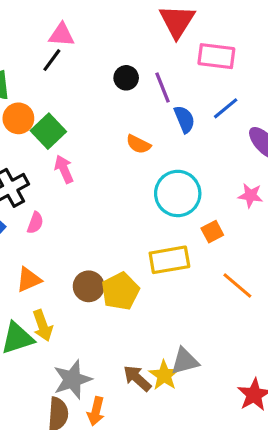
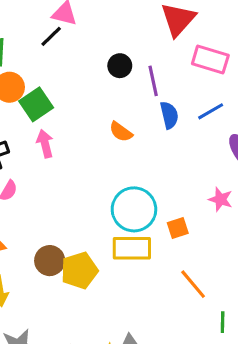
cyan circle: (178, 193) -> (134, 209), moved

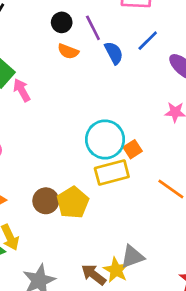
orange semicircle: (121, 132) -> (68, 51), moved
pink arrow: (45, 144) -> (22, 90), moved
orange square: (178, 228) -> (133, 149), moved

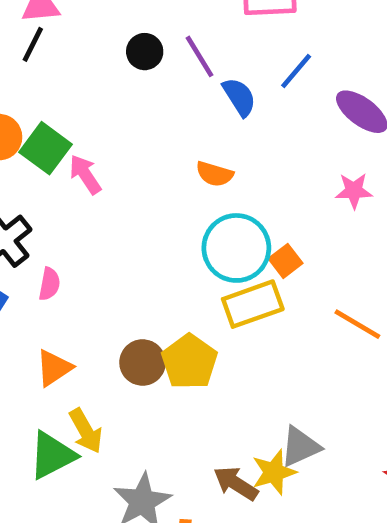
orange semicircle: (68, 51) -> (215, 174), moved
yellow star: (116, 270) -> (274, 472), turned 30

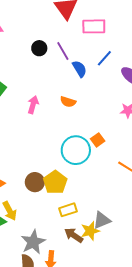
pink arrow: (85, 174) -> (33, 105), moved, turned 48
cyan circle: (236, 248) -> (76, 150), moved
yellow rectangle: (253, 304) -> (68, 210), moved, size x0.7

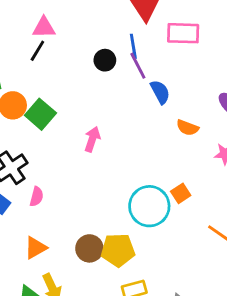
blue line: (104, 58) -> (133, 46), moved, turned -54
orange semicircle: (68, 102) -> (187, 128), moved
yellow pentagon: (55, 182) -> (118, 250), turned 30

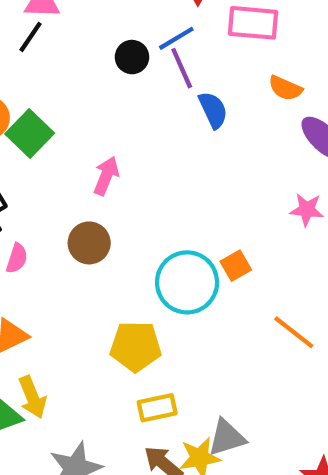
blue line: (133, 46) -> (176, 38), turned 65
orange semicircle: (187, 128) -> (285, 88), moved
brown circle: (89, 248) -> (89, 243), moved

